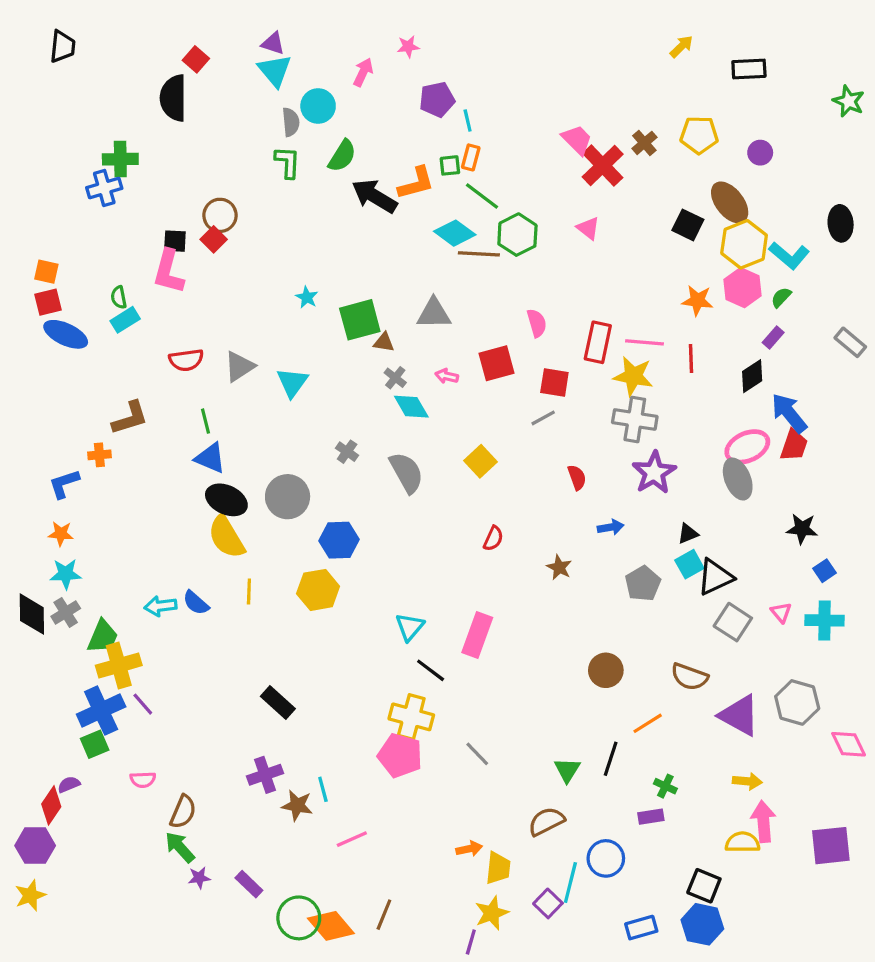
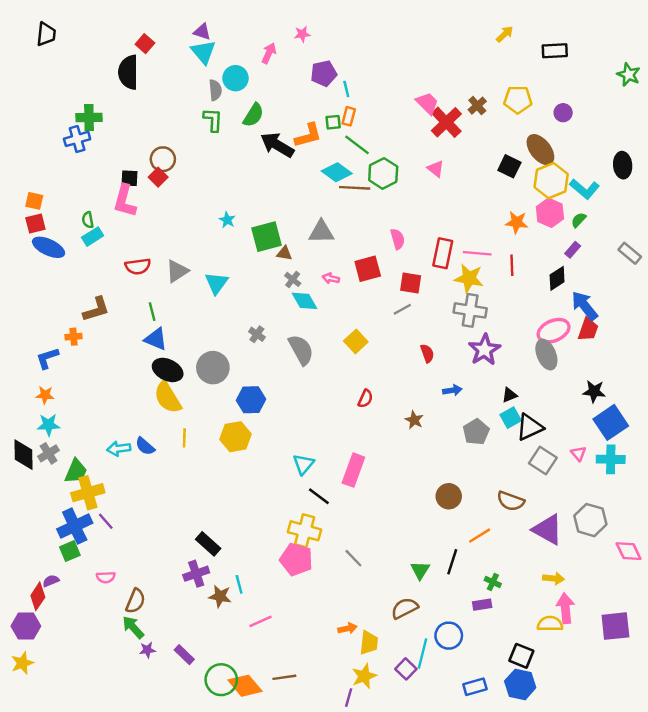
blue square: (824, 571) -> (611, 422), size x2.0
black rectangle: (278, 702) -> (208, 544), moved
brown line: (384, 915) -> (284, 677), turned 60

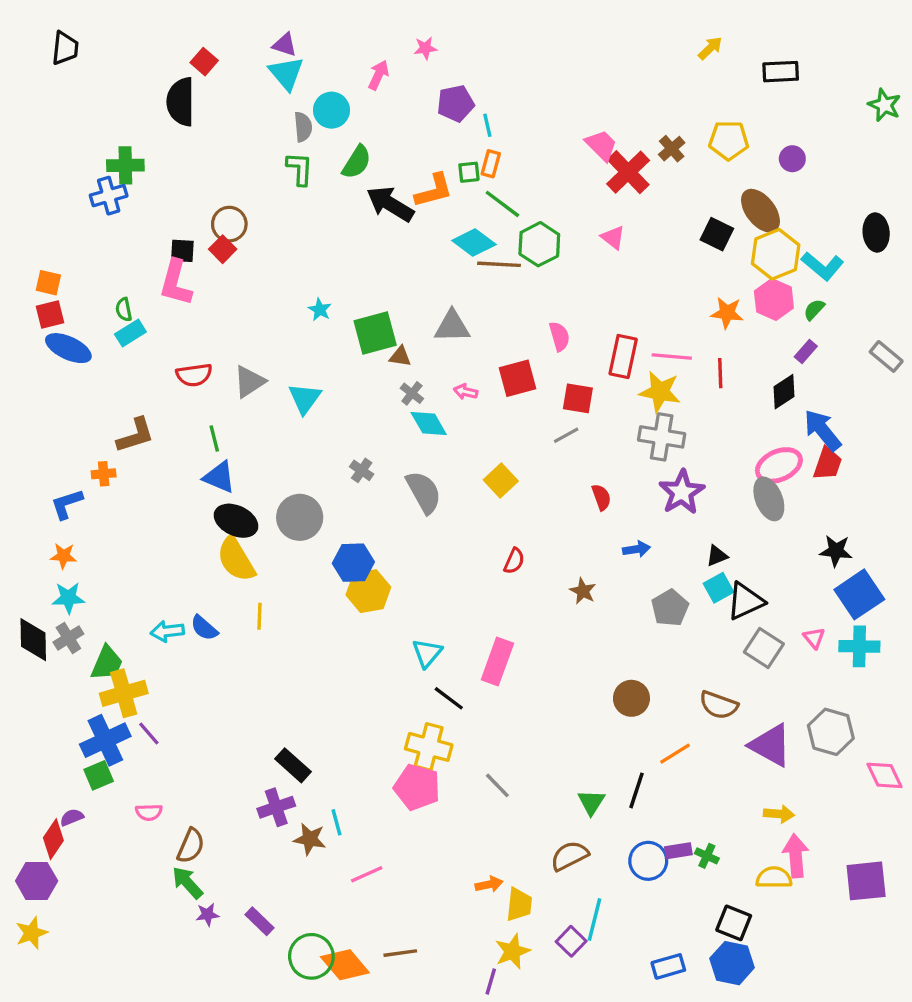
yellow hexagon: (236, 437) -> (368, 591), moved
green cross: (493, 582) -> (707, 856), moved
blue circle: (449, 636) -> (648, 861), moved

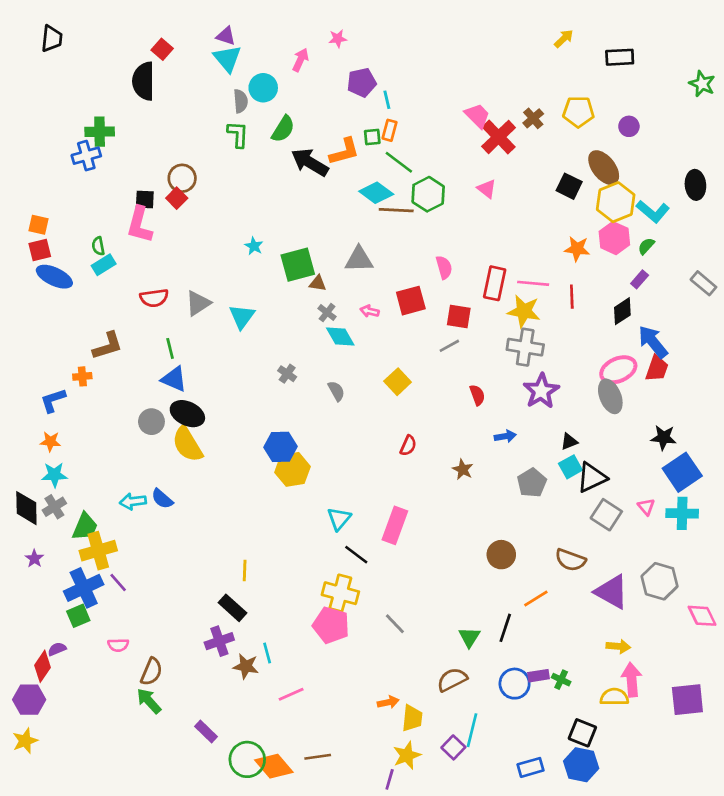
gray semicircle: (424, 492) -> (336, 391), size x0.6
gray circle: (300, 517) -> (151, 422), moved, size x0.7
yellow line: (259, 616) -> (245, 571), moved
purple star: (208, 914) -> (34, 559), moved, turned -30

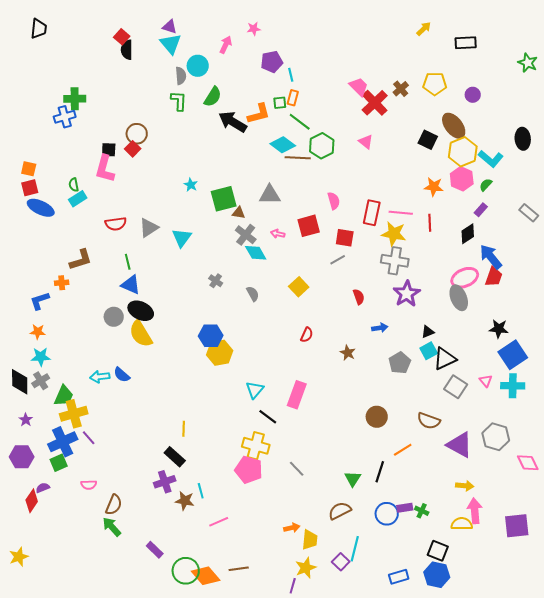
black semicircle: (143, 81) -> (127, 50), moved, size x0.7
gray cross: (327, 313) -> (246, 235), size x1.5
purple hexagon: (29, 700) -> (22, 457), moved

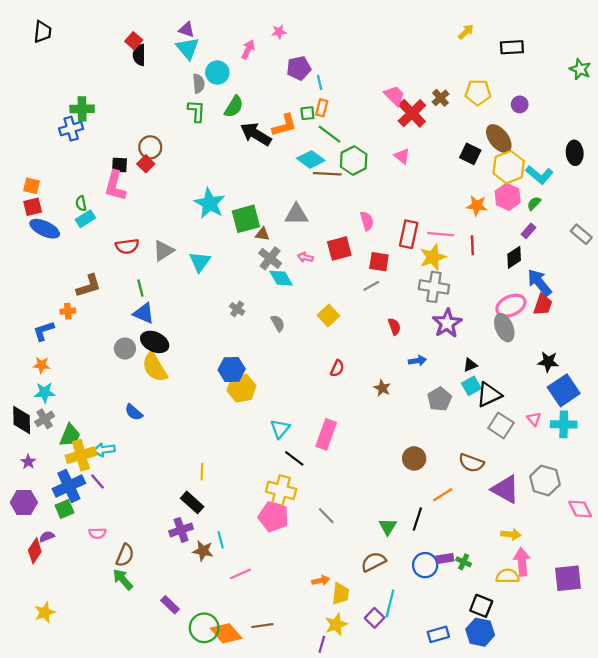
cyan star: (191, 185) -> (210, 203), size x2.0
yellow star: (394, 234) -> (433, 257), turned -30
cyan arrow: (100, 377) -> (104, 450), moved
yellow star: (19, 557) -> (45, 612), moved

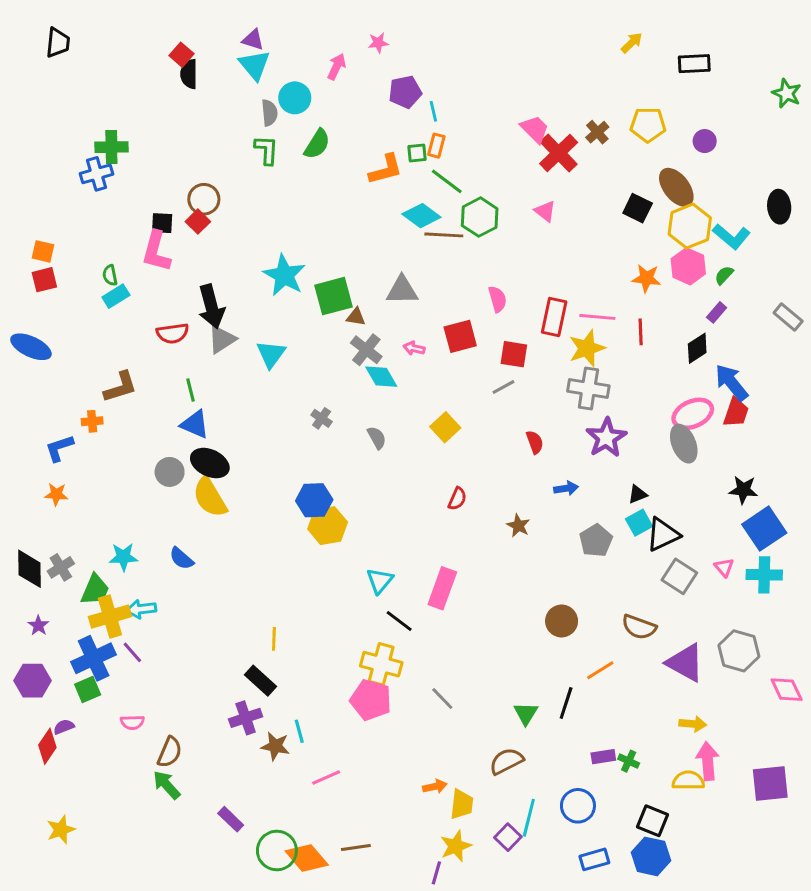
black arrow: (256, 134) -> (211, 307), moved, turned -136
blue ellipse: (45, 229) -> (31, 347), moved
cyan star: (45, 392) -> (123, 557), moved
blue circle: (425, 565) -> (578, 806), moved

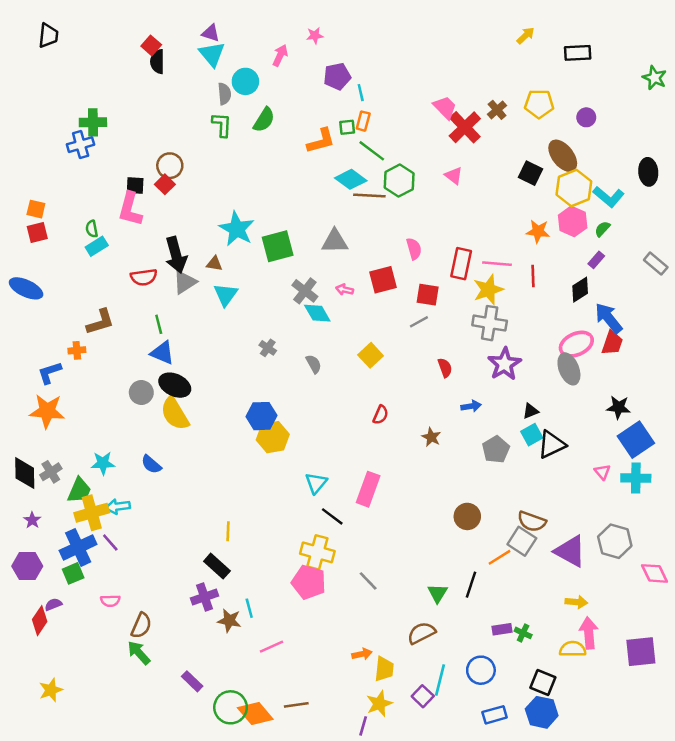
brown triangle: (356, 317) -> (214, 264), moved
orange star: (56, 494) -> (47, 411), size x1.8
gray square: (679, 576) -> (522, 541), moved

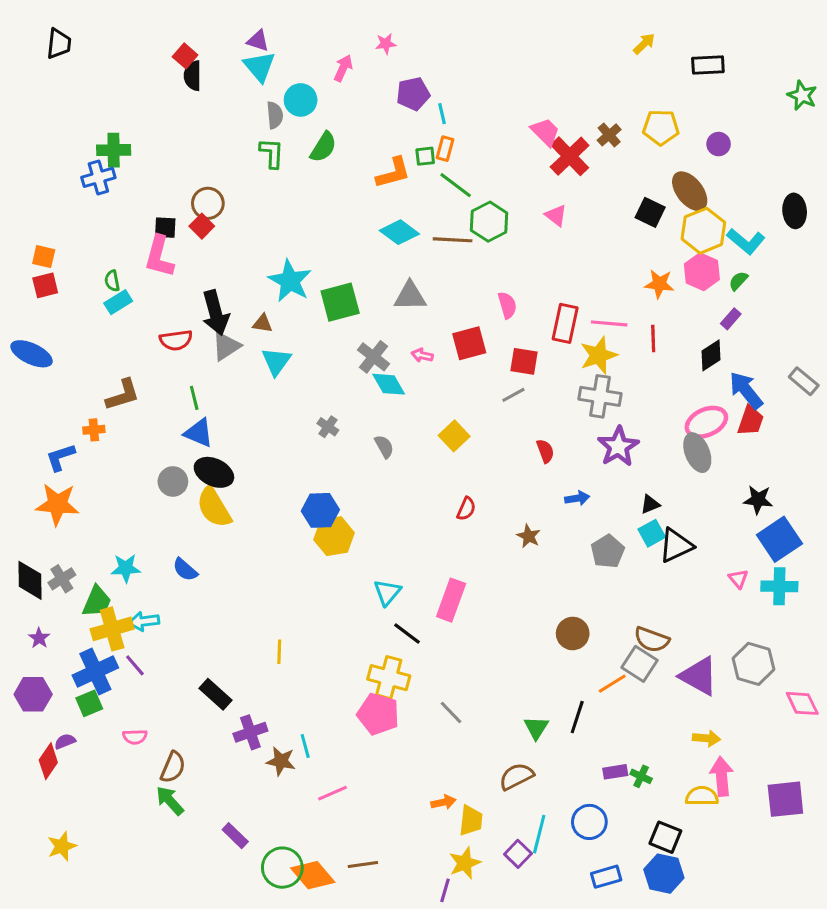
cyan diamond: (351, 179) -> (399, 232), moved
gray rectangle: (656, 264) -> (804, 381), moved
black rectangle: (217, 566) -> (215, 694), moved

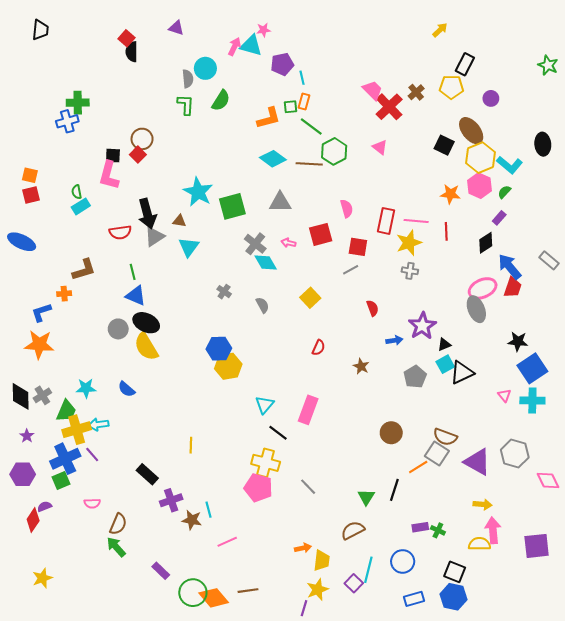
black rectangle: (708, 65) -> (465, 64), moved, turned -60
cyan triangle: (260, 67) -> (251, 45), moved, turned -35
gray cross: (600, 396) -> (410, 271), size x0.6
purple star: (618, 447) -> (422, 326), moved

